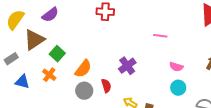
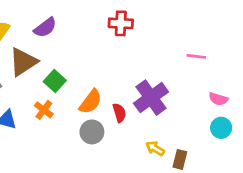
purple cross: (127, 66) -> (151, 98), size x1.4
red semicircle: (106, 86) -> (119, 113), moved

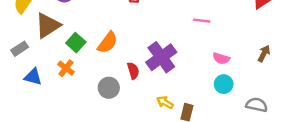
orange semicircle: (91, 102) -> (108, 43), moved

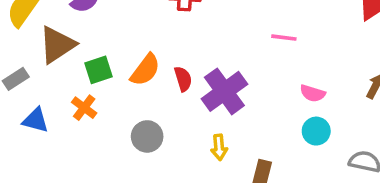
green square: (76, 43) -> (99, 70), turned 30
red semicircle: (133, 71) -> (183, 79), moved
yellow arrow: (165, 102) -> (219, 147), moved, turned -126

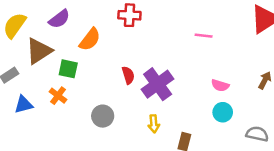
pink line: (284, 38) -> (204, 36), moved
green square: (99, 70) -> (68, 69), turned 30
orange semicircle: (145, 70) -> (90, 39), moved
blue triangle: (36, 120) -> (24, 105), turned -30

